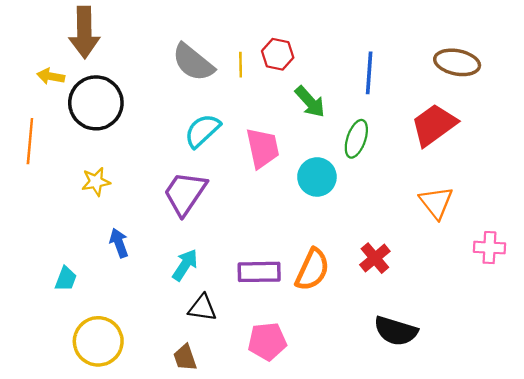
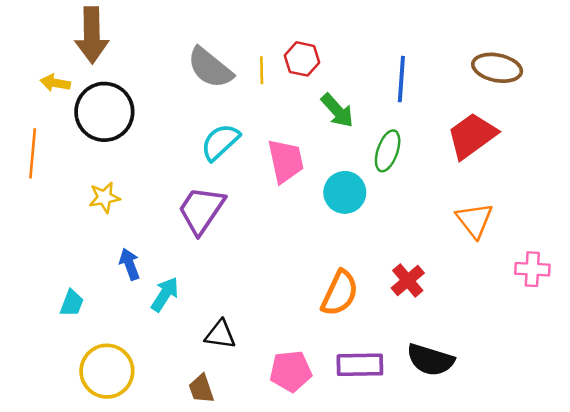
cyan arrow: (185, 265) -> (165, 294), moved
purple rectangle: (259, 272) -> (360, 365), moved

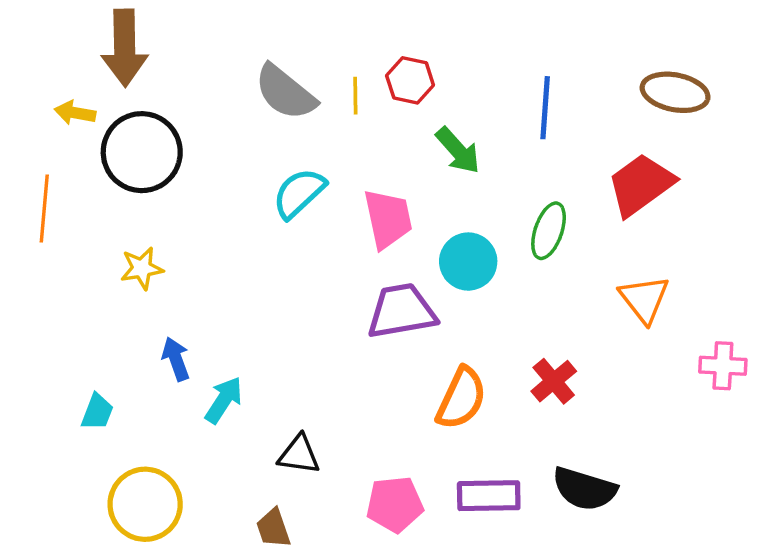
green ellipse: (388, 151) -> (549, 231), moved
purple trapezoid: (201, 210) -> (402, 311), moved, turned 46

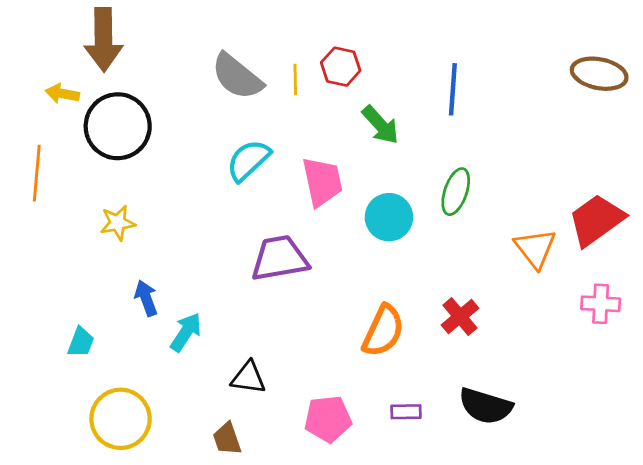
brown ellipse: (675, 92) -> (599, 74), moved
red trapezoid: (641, 185) -> (596, 220), moved
purple trapezoid: (402, 311) -> (280, 258), moved
purple rectangle: (489, 496) -> (406, 412), size x0.6

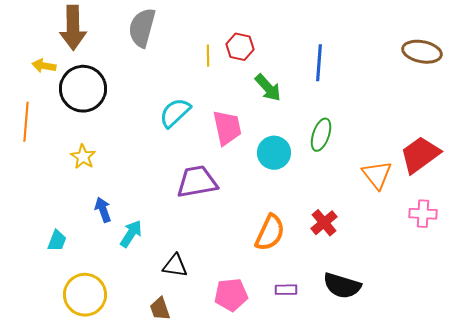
gray semicircle: (237, 77) -> (142, 28), moved, turned 66
yellow star: (118, 223) -> (83, 157), turned -30

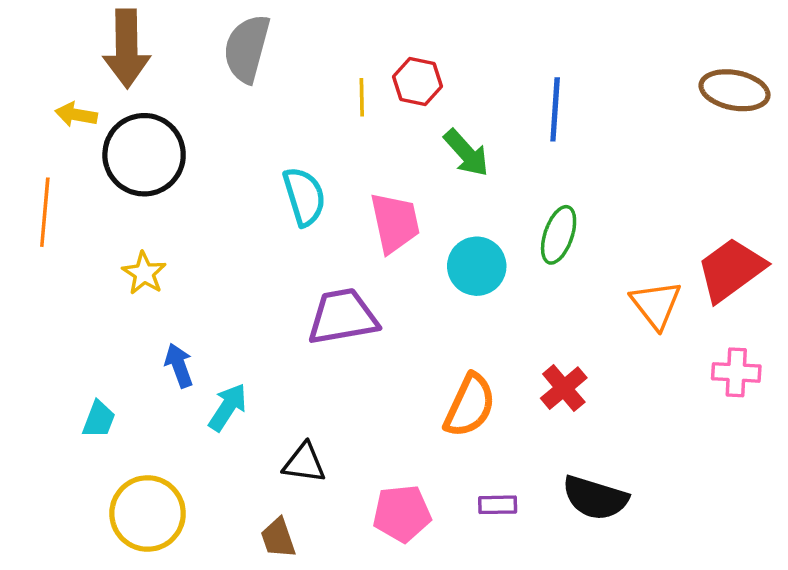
cyan semicircle: (175, 113) -> (304, 197), turned 116

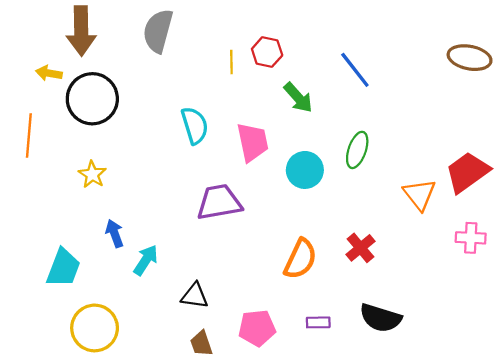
blue line: (555, 109) -> (355, 70), turned -42
cyan trapezoid: (99, 419) -> (63, 268), size x1.6
brown trapezoid: (278, 538) -> (201, 344), moved

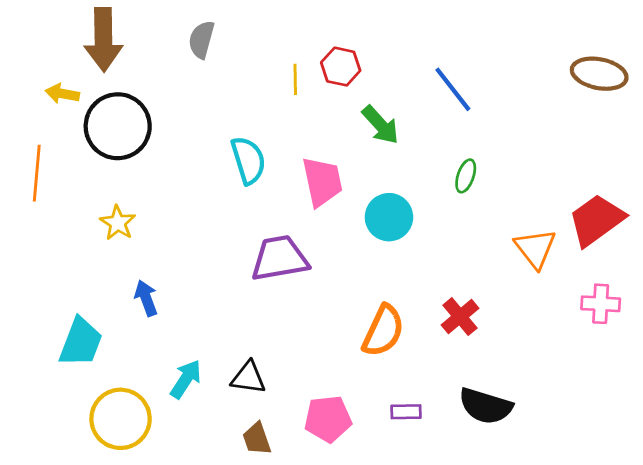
gray semicircle: (158, 31) -> (201, 40), size x0.7
green ellipse: (357, 150) -> (466, 176), moved, size x0.7
cyan arrow: (146, 260) -> (186, 379), moved

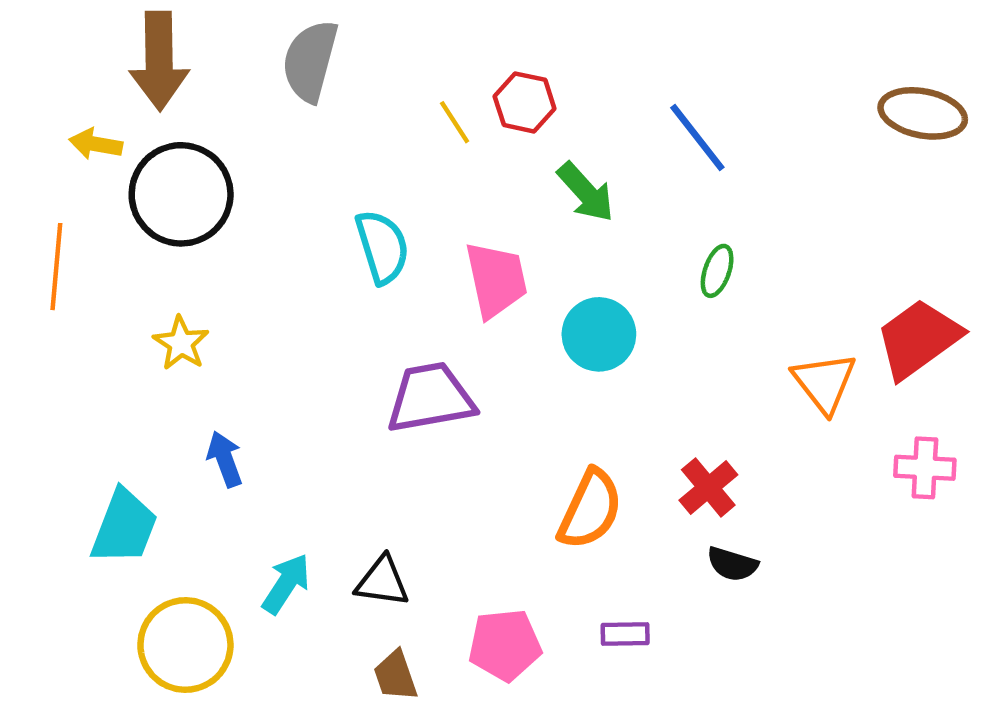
gray semicircle: (201, 40) -> (310, 61), size x1.4
yellow line: (295, 79) -> (455, 122), turned -32
black semicircle: (486, 406) -> (732, 564), moved, size x0.6

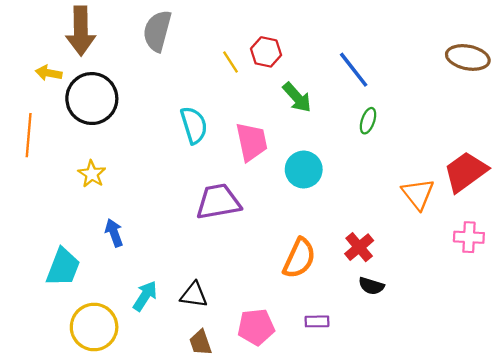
green ellipse: (717, 271) -> (368, 121), moved

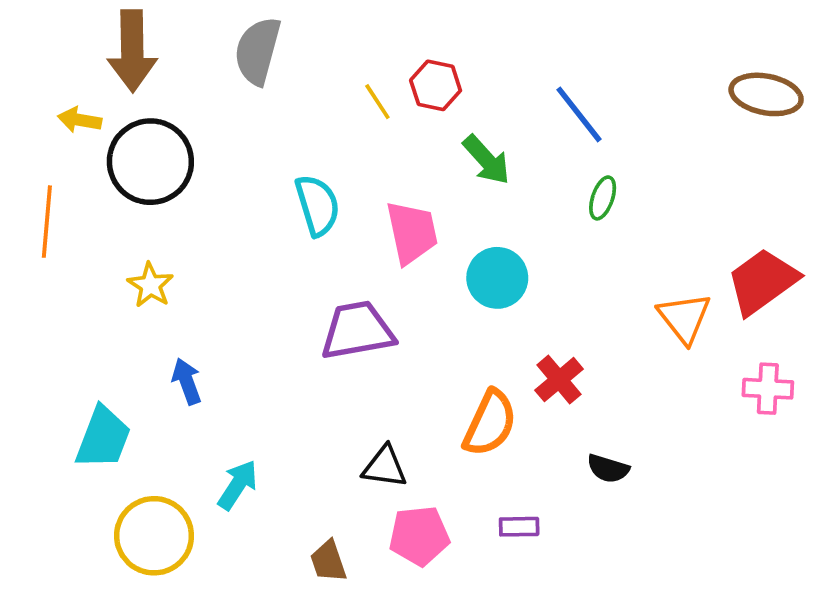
red cross: (359, 247) -> (559, 380), moved
black triangle: (194, 295) -> (385, 467), moved

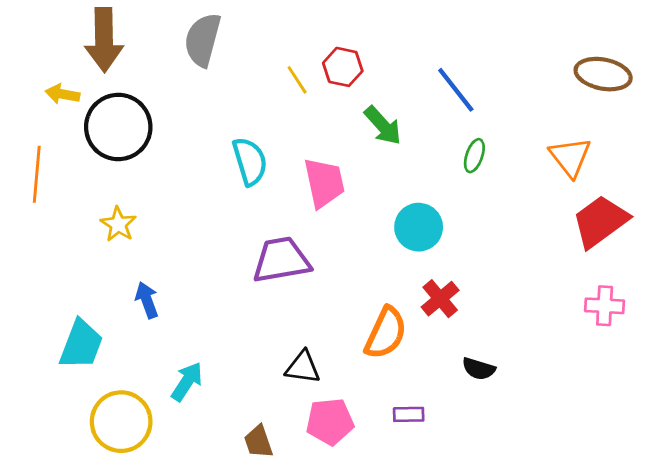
cyan circle: (497, 278) -> (419, 227), moved
orange triangle: (684, 318) -> (570, 157), moved

